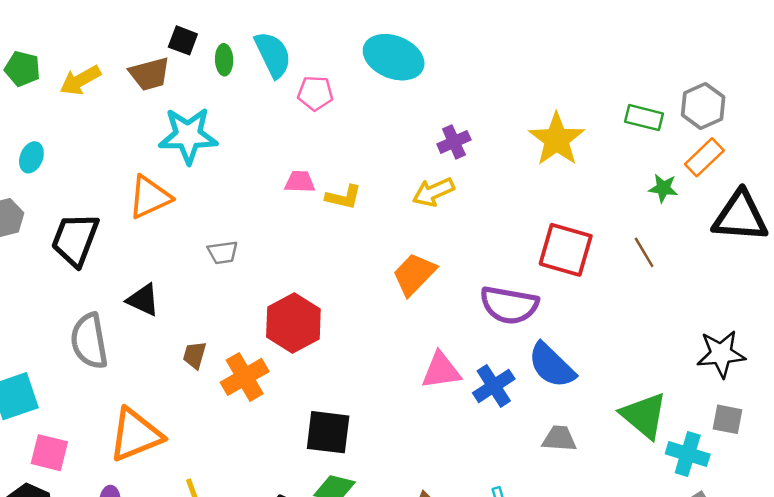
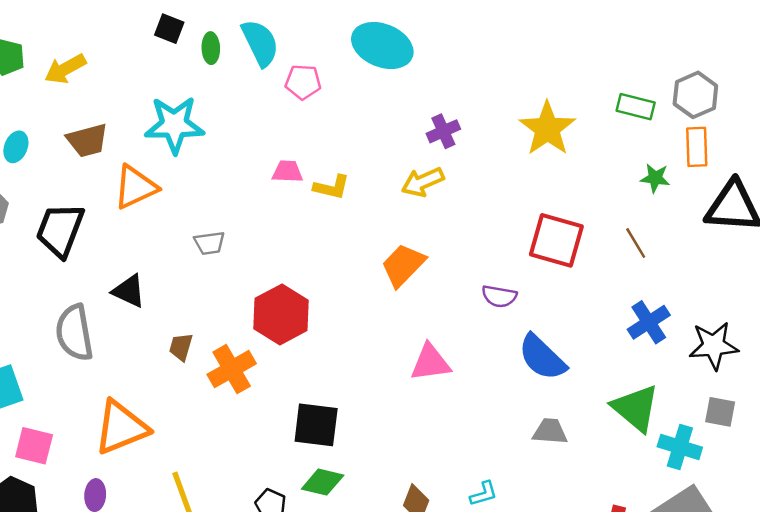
brown trapezoid: (150, 74) -> (87, 140), moved
orange rectangle: (704, 157) -> (697, 147), turned -48
purple semicircle: (509, 305) -> (499, 296), size x0.6
blue cross: (494, 386) -> (649, 322), moved

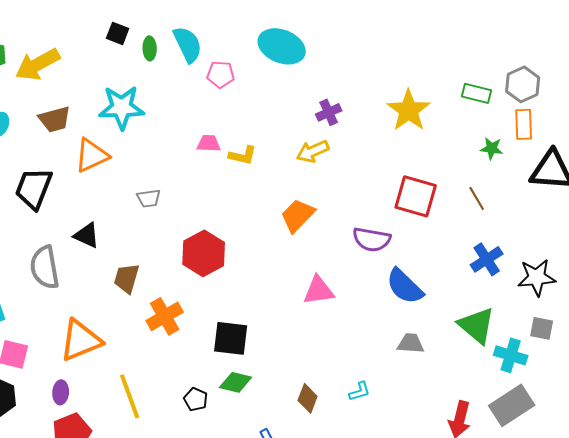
yellow arrow: (65, 69) -> (38, 64), size x1.4
purple semicircle: (499, 296) -> (372, 239), size x1.4
brown trapezoid: (181, 347) -> (127, 278), size x1.4
orange cross: (232, 369) -> (165, 316), moved

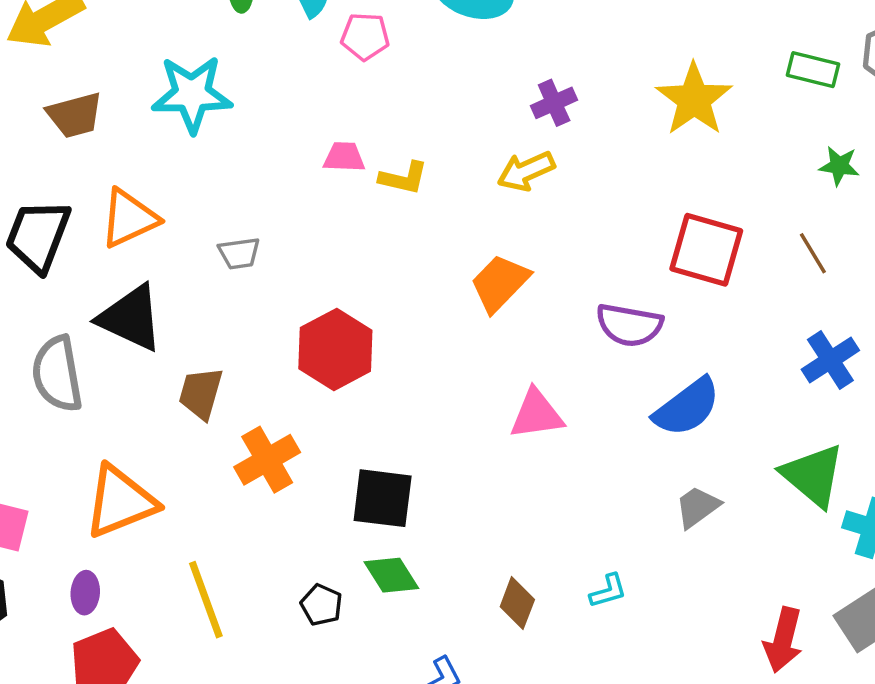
orange triangle: (92, 155) -> (129, 218), moved
black triangle: (87, 235) -> (131, 318), size x1.5
blue semicircle: (405, 286) -> (687, 407), turned -81
gray trapezoid: (411, 343) -> (697, 507), turned -40
green diamond: (236, 382) -> (391, 575), turned 44

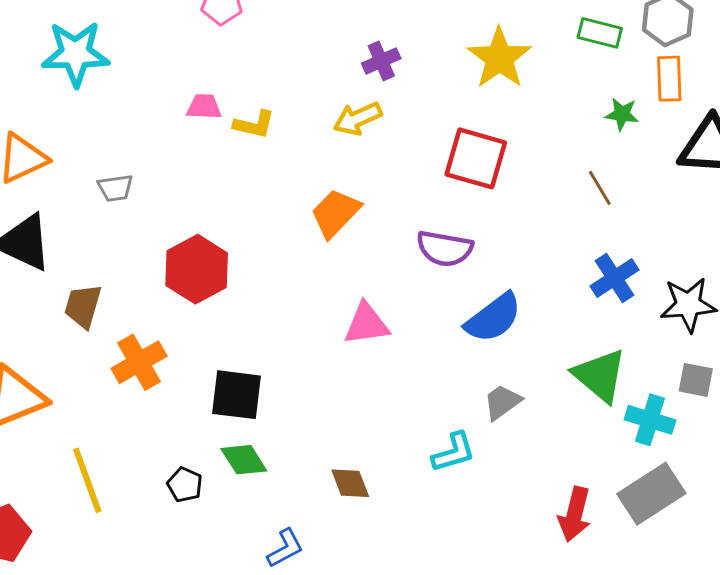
red square: (706, 250) -> (476, 158), moved
cyan L-shape: (608, 591) -> (454, 452), moved, size x1.4
brown diamond: (517, 603) -> (350, 483), turned -42

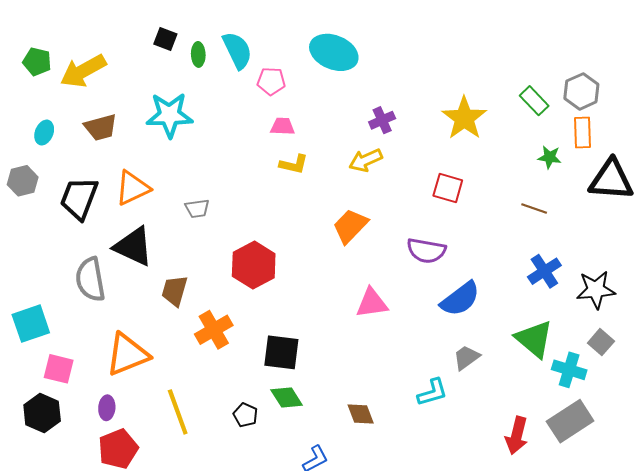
green rectangle: (600, 33) -> (534, 101), turned 32
pink trapezoid: (204, 107) -> (282, 126), moved
red square: (476, 158) -> (448, 188), size x0.7
brown line: (600, 188) -> (534, 209), turned -40
gray square: (696, 380) -> (601, 342), turned 30

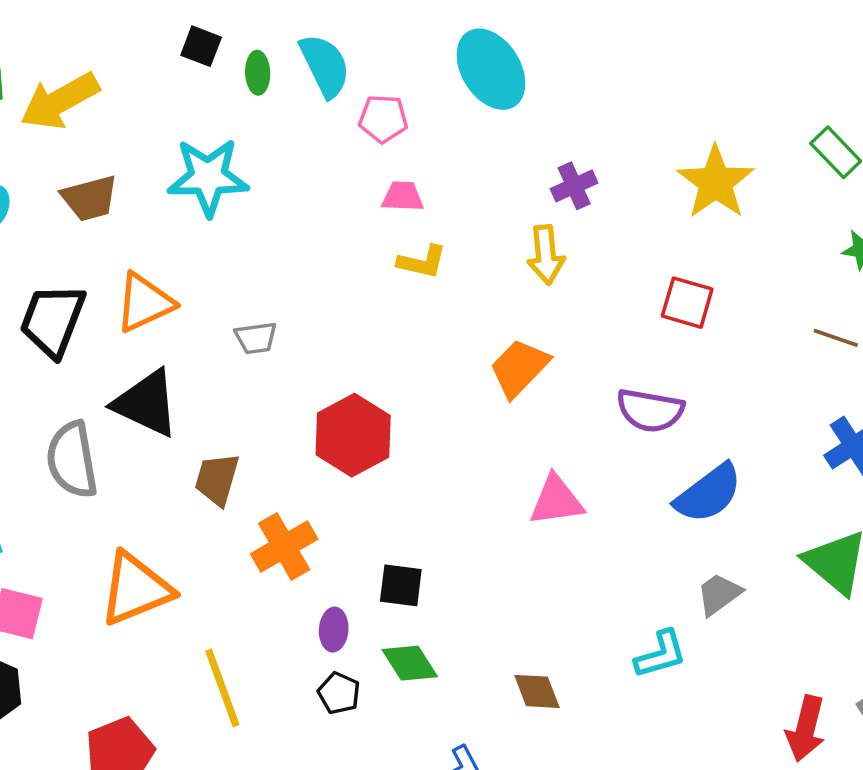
cyan ellipse: (334, 52) -> (491, 69), turned 36
yellow arrow: (366, 160) -> (546, 255), turned -72
black square: (281, 352) -> (401, 585), size x0.7
purple ellipse: (107, 408) -> (334, 630), moved

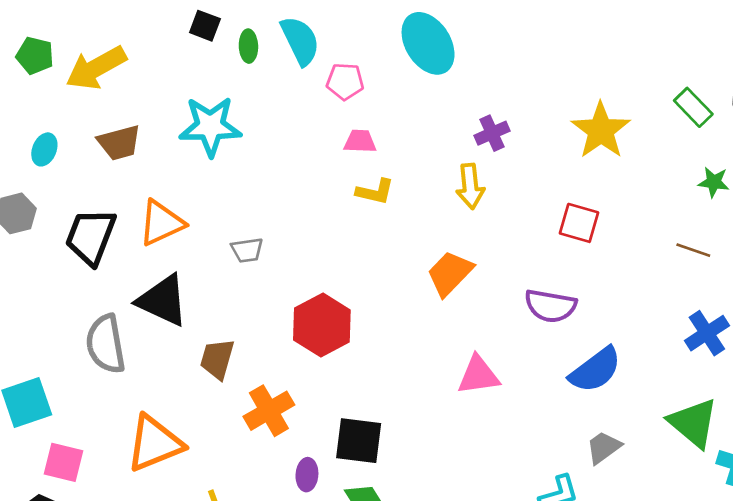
black square: (401, 585) -> (359, 441), size x1.4

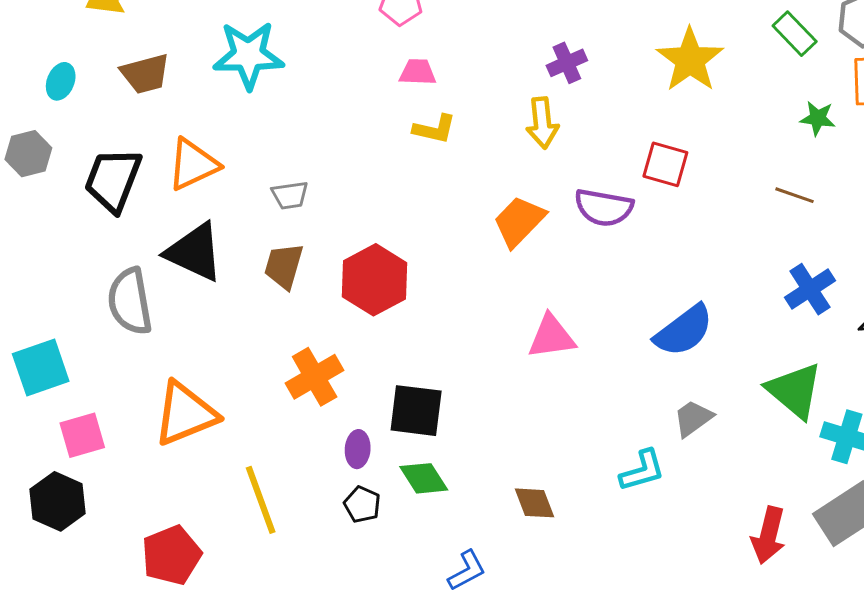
purple semicircle: (550, 306) -> (604, 208), moved
brown trapezoid: (217, 359) -> (284, 266), moved
pink square: (63, 462) -> (82, 435), turned -30

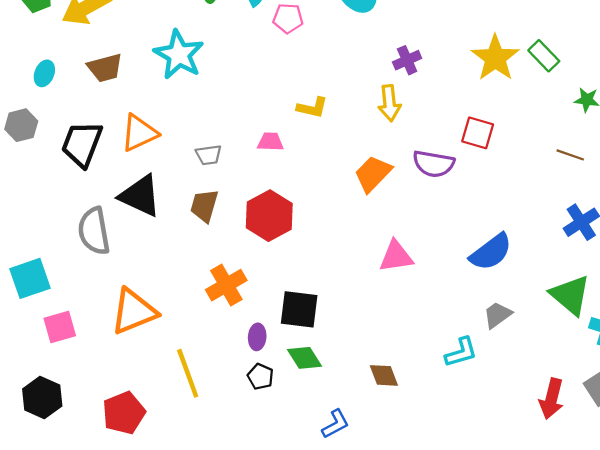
green rectangle: (795, 34) -> (544, 56), moved
cyan star: (248, 55) -> (179, 55), turned 30
pink trapezoid: (418, 72) -> (270, 142), moved
black hexagon: (58, 501) -> (42, 398), moved

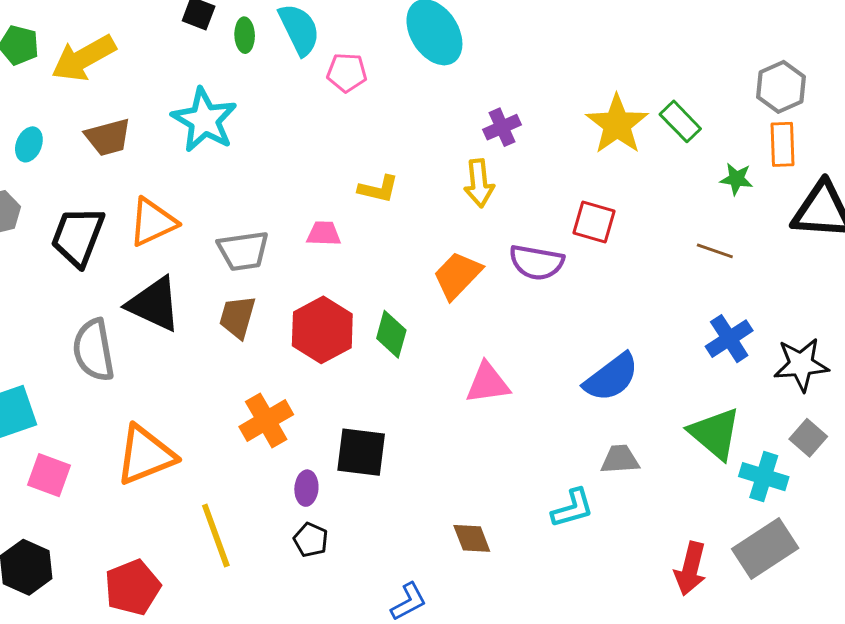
gray trapezoid: (209, 155) -> (243, 251), size x1.5
gray trapezoid: (498, 315) -> (620, 459), turned 32
pink square: (60, 327) -> (49, 475), turned 36
green diamond: (305, 358) -> (391, 334), moved, turned 48

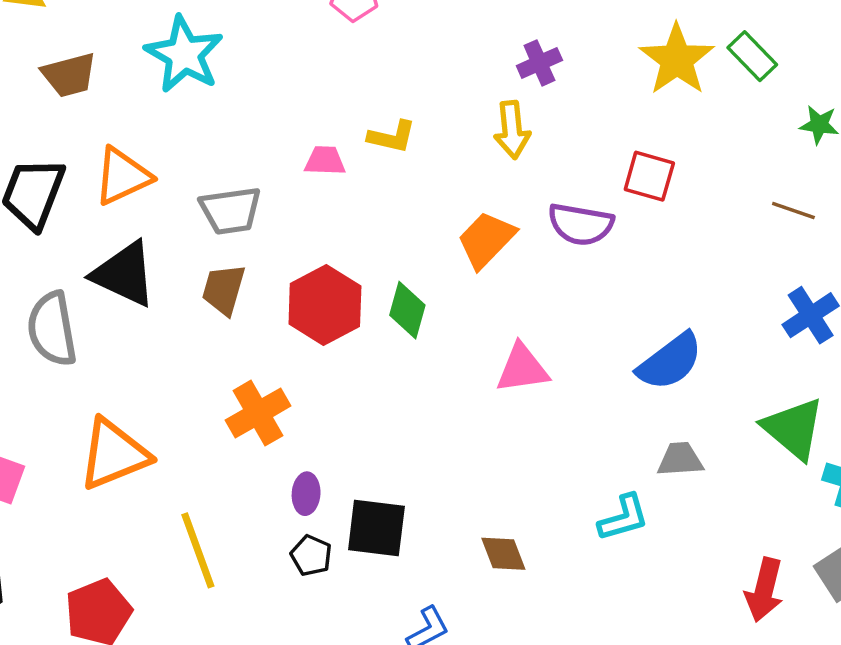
pink trapezoid: (324, 234) -> (325, 161), moved
black square: (361, 452) -> (376, 528), moved

